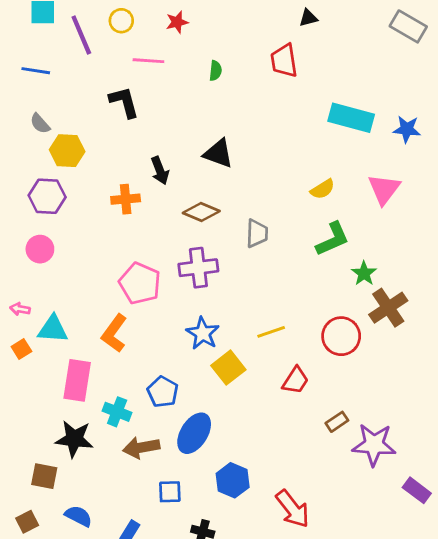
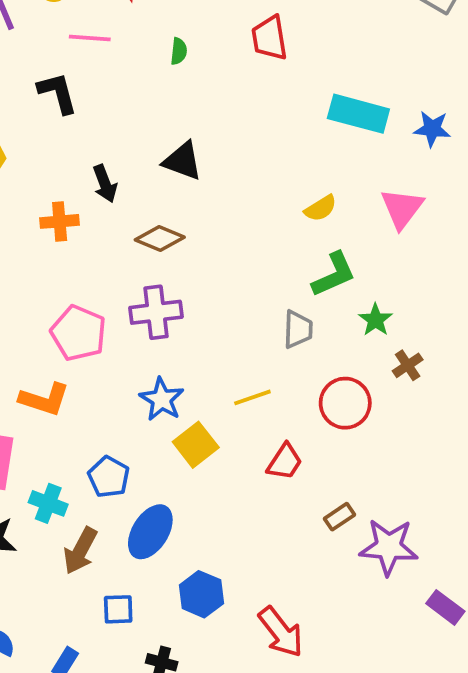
gray trapezoid: (257, 233) -> (298, 329), moved
brown cross: (388, 308) -> (408, 365), size x0.6
orange L-shape: (114, 333) -> (44, 399), turned -108
brown arrow: (141, 447) -> (80, 551), turned -52

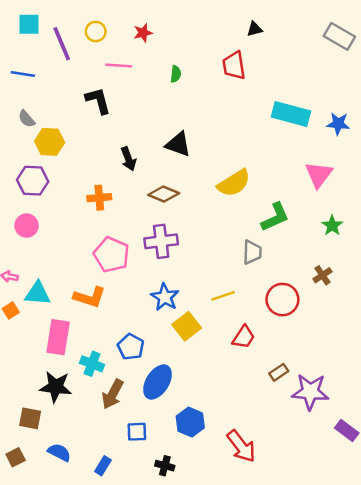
yellow semicircle: (321, 208) -> (234, 183), moved, size x1.6
orange cross: (60, 221) -> (99, 198), moved
green star: (375, 320) -> (332, 226), moved

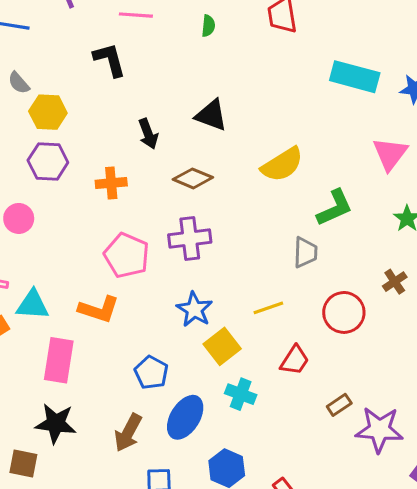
purple hexagon: (33, 181) -> (48, 161), moved
cyan cross: (92, 364) -> (241, 394), moved

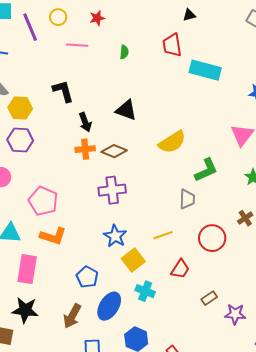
black L-shape: (110, 60) -> (63, 91), moved
cyan rectangle: (355, 77) -> (205, 70), moved
orange cross: (111, 183) -> (85, 149), moved
pink pentagon: (127, 255) -> (43, 201), moved
purple star: (379, 430) -> (235, 314), size x0.7

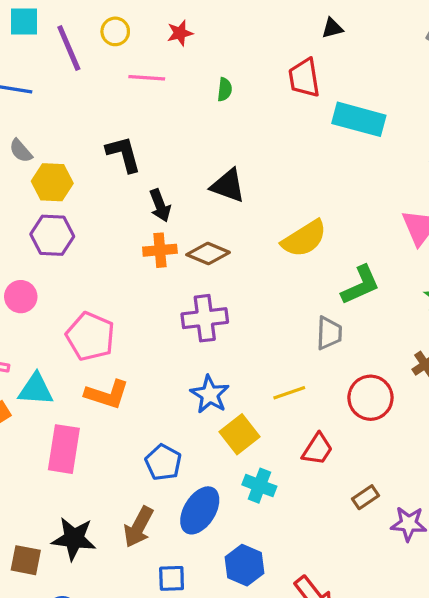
black star: (25, 310) -> (74, 539), moved

